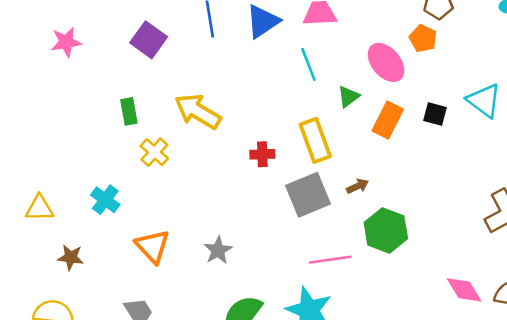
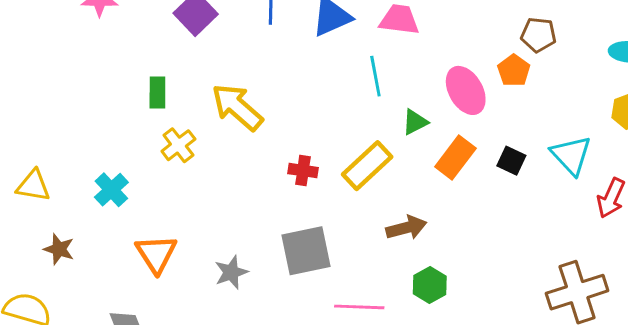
yellow rectangle: (315, 140) -> (367, 166), turned 57
brown arrow: (357, 186) -> (406, 228), size x1.5
gray square: (308, 195) -> (306, 251), moved
green hexagon: (386, 230) -> (430, 285), size x0.7

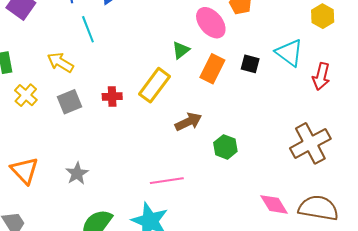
cyan line: (375, 76) -> (88, 29), moved
yellow arrow: (237, 107) -> (60, 62), size x0.7
gray square: (306, 251) -> (69, 102), moved, size x0.7
green hexagon: (430, 285) -> (225, 147), moved

